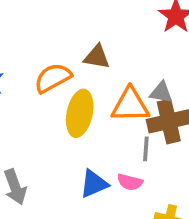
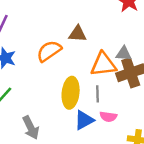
yellow ellipse: (80, 113) -> (71, 93), moved
gray line: (146, 149) -> (97, 94), moved

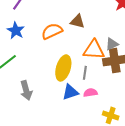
gray triangle: (124, 54) -> (112, 44), turned -40
pink semicircle: (108, 117) -> (90, 93), turned 152

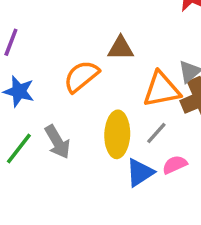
gray line: (85, 73) -> (156, 133), turned 48
gray arrow: (26, 90) -> (57, 142), moved

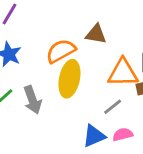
yellow ellipse: (117, 134) -> (69, 79), moved

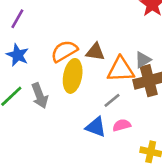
brown triangle: (96, 34) -> (95, 52), moved
blue triangle: (94, 136) -> (96, 127), turned 45

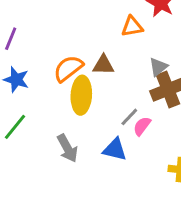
orange triangle: (121, 70) -> (132, 27), moved, size x0.7
gray arrow: (40, 96) -> (67, 148), moved
pink semicircle: (122, 125) -> (142, 126), moved, turned -30

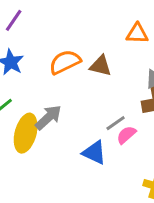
yellow ellipse: (81, 95) -> (26, 133), moved
gray arrow: (67, 148) -> (48, 117), moved, turned -116

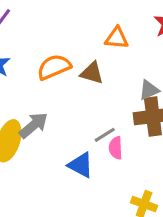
orange triangle: (137, 34) -> (117, 38), moved
pink semicircle: (126, 135) -> (116, 148), turned -54

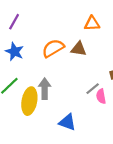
gray arrow: (33, 125) -> (45, 89), turned -42
blue triangle: (81, 165) -> (67, 122), moved

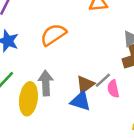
brown triangle: (79, 49) -> (85, 85), moved, turned -42
blue triangle: (67, 122) -> (81, 101), moved

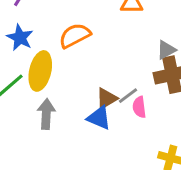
gray arrow: (46, 83) -> (46, 114), moved
yellow ellipse: (28, 99) -> (40, 71), moved

